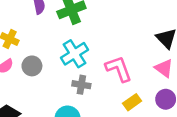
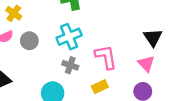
yellow rectangle: (132, 102) -> (100, 87), moved

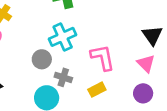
gray circle: (29, 41) -> (42, 59), moved
gray cross: (70, 65) -> (63, 77), moved

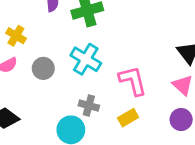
cyan cross: (63, 37) -> (86, 59), turned -32
gray circle: (42, 59) -> (43, 68), moved

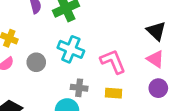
yellow rectangle: (128, 118) -> (114, 93), turned 42

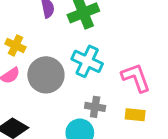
gray circle: (36, 62) -> (46, 75), size x1.6

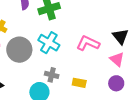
pink L-shape: (136, 78) -> (88, 43), moved, turned -50

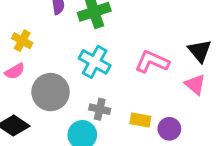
gray circle: (19, 50) -> (51, 92), moved
purple circle: (116, 83) -> (169, 129), moved

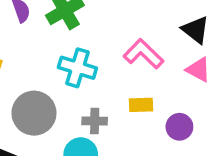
pink L-shape: (152, 62) -> (143, 54), turned 32
yellow rectangle: (140, 120) -> (141, 105), moved

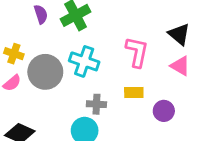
pink L-shape: (143, 54) -> (137, 52), turned 56
gray circle: (34, 113) -> (45, 72), moved

